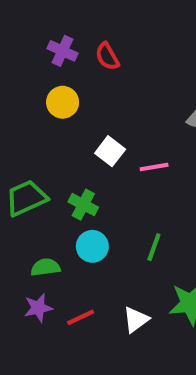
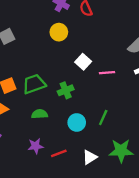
green cross: (83, 205) -> (66, 90), turned 35
cyan circle: (92, 246) -> (77, 122), moved
green semicircle: (45, 267) -> (40, 114), moved

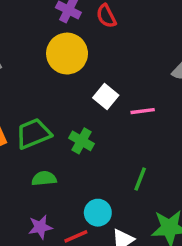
yellow circle: (59, 32) -> (67, 54), size x1.5
green cross: (66, 90) -> (82, 141), turned -35
cyan circle: (77, 122) -> (98, 213), moved

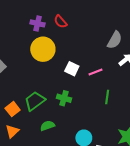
green line: (140, 179) -> (107, 97), moved

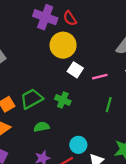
purple cross: (38, 23) -> (45, 17), size x1.5
yellow circle: (43, 49) -> (63, 45), moved

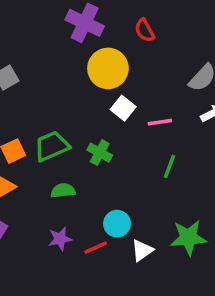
red semicircle: (70, 18) -> (145, 30), moved

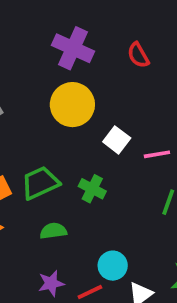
yellow circle: (108, 68) -> (72, 105), moved

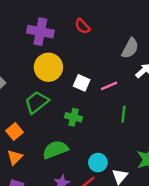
green trapezoid: (40, 183) -> (37, 102), moved
green semicircle: (53, 231) -> (55, 150), size x1.5

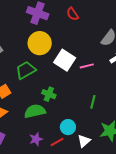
white square: (82, 83) -> (65, 60), size x1.5
green line: (123, 114) -> (93, 102), moved
green cross: (74, 117) -> (49, 94), moved

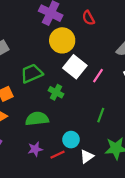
yellow circle: (40, 43) -> (62, 40), moved
pink line: (87, 66) -> (98, 76), turned -48
green cross: (49, 94) -> (56, 92), moved

